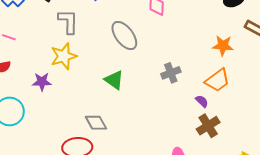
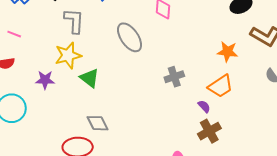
green triangle: (114, 80) -> (90, 78), moved

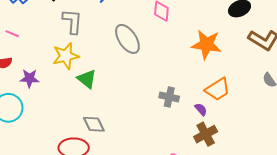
orange star: (228, 52) -> (206, 44), moved, size x1.4
gray cross: (174, 77) -> (169, 97), moved, turned 30
purple star: (45, 80) -> (29, 78), moved

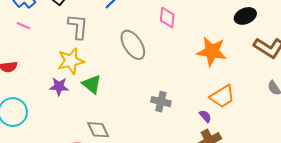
pink line: (12, 34) -> (24, 26), moved
purple star: (29, 78) -> (59, 86), moved
gray cross: (169, 97) -> (161, 102), moved

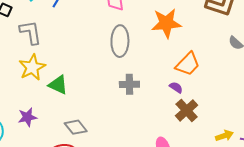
gray ellipse: (133, 45) -> (120, 41), moved, turned 48
purple star: (59, 86) -> (27, 117), moved

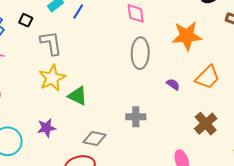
gray cross: (129, 84) -> (136, 117), moved
purple semicircle: (176, 87) -> (173, 84), moved
gray diamond: (76, 127) -> (95, 139), turned -40

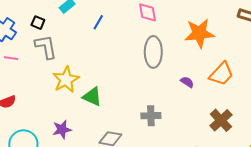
blue line: (78, 11) -> (98, 22), moved
gray L-shape: (51, 43) -> (46, 47), moved

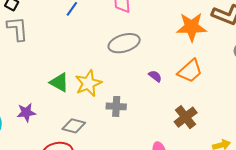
orange star: (199, 33) -> (192, 27), moved
gray ellipse: (153, 52) -> (124, 43), turned 68
yellow star: (66, 80) -> (88, 83), moved

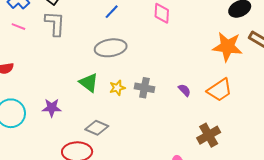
gray ellipse: (124, 43) -> (111, 48), moved
yellow star: (88, 83) -> (117, 88), size x0.6
gray cross: (116, 106) -> (144, 88), moved

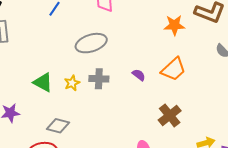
orange star: (227, 47) -> (174, 25), size x0.7
gray ellipse: (111, 48) -> (91, 43), moved

